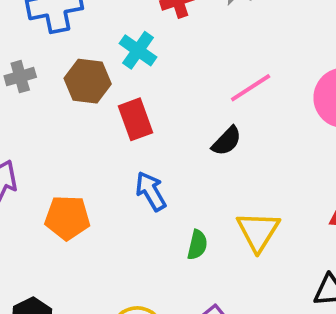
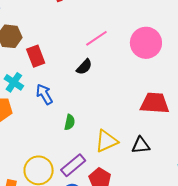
cyan cross: (138, 50) -> (14, 82), moved
yellow triangle: (258, 231) -> (106, 141), moved, turned 35

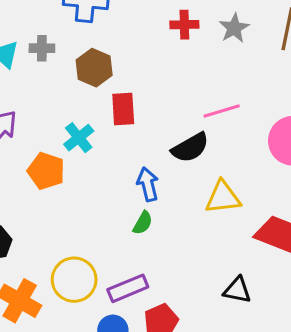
black semicircle: (84, 67) -> (190, 148), size x1.4
blue arrow: (44, 94) -> (148, 184), moved
yellow triangle: (106, 141) -> (223, 197), moved

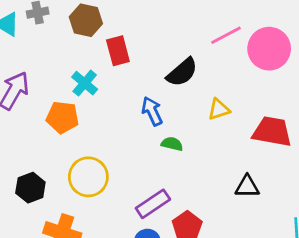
pink line: (222, 111) -> (226, 35), moved
yellow triangle: (223, 197) -> (219, 109), size x0.7
green semicircle: (143, 223) -> (172, 144), moved, turned -95
yellow circle: (74, 280) -> (88, 177), moved

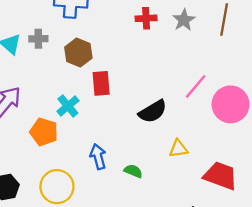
pink line: (226, 35) -> (196, 86), turned -32
blue arrow: (152, 111) -> (98, 157), moved

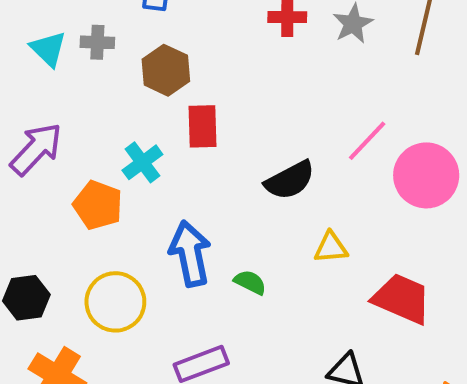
blue arrow: (98, 157) -> (190, 254), size x1.4

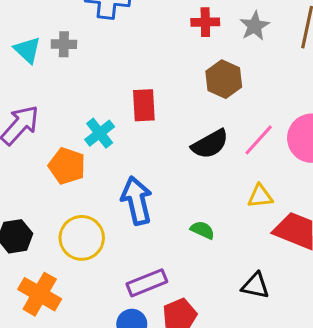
brown hexagon: (166, 70) -> (224, 79), moved
pink line: (367, 141) -> (259, 140), moved
yellow triangle: (331, 247) -> (260, 196), moved
green semicircle: (250, 282) -> (203, 230), moved

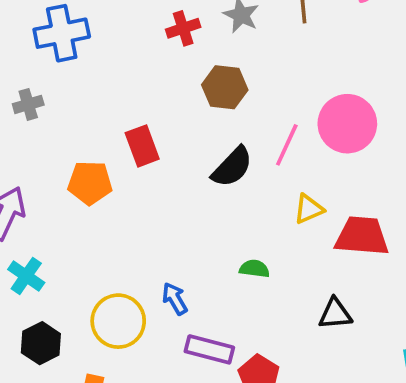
cyan cross: (100, 133) -> (26, 276), moved
orange pentagon: (67, 166) -> (90, 183), moved
blue arrow: (137, 201) -> (175, 299), moved, size x0.6
purple rectangle: (147, 283) -> (209, 349), turned 54

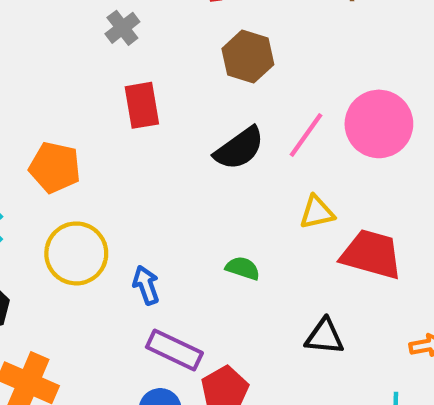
gray cross: (28, 104) -> (122, 28), moved, turned -32
orange pentagon: (90, 183) -> (55, 167), moved
yellow circle: (118, 321) -> (76, 253), moved

